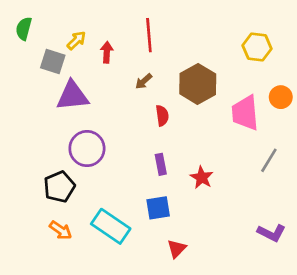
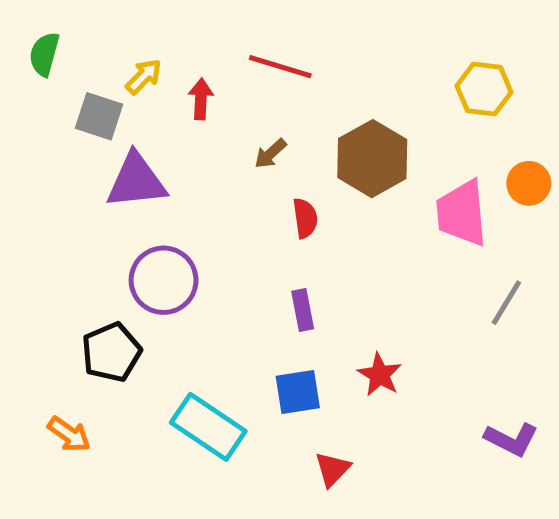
red line: (149, 35) -> (280, 67), turned -68
red star: (202, 178) -> (380, 375), moved
orange arrow: (61, 230) -> (69, 434), moved

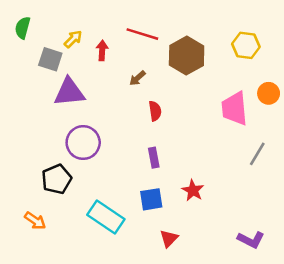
brown hexagon: (372, 159) -> (187, 55), moved
purple L-shape: (511, 439) -> (251, 240), moved

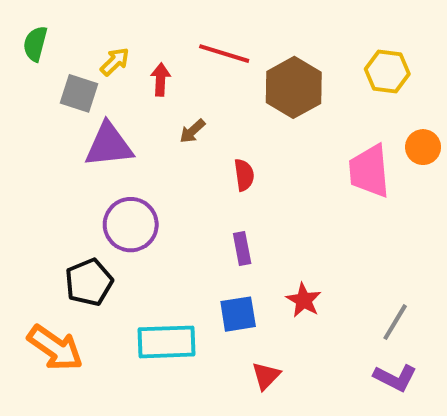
brown arrow: (137, 78) -> (192, 131), moved
gray line: (257, 154) -> (395, 322), moved
cyan rectangle: (106, 217) -> (166, 342), turned -36
orange arrow: (35, 221) -> (55, 348), size x1.6

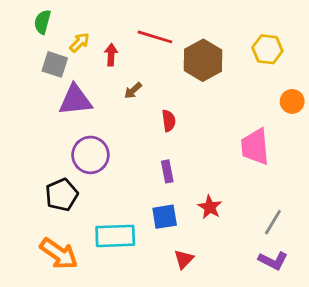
green semicircle: (35, 44) -> (42, 22), moved
pink trapezoid: (369, 171) -> (255, 147), moved
orange arrow: (55, 348) -> (59, 254), moved

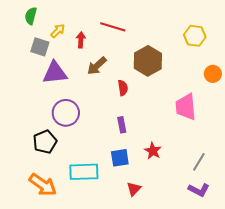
brown hexagon: (203, 60) -> (148, 61), moved
brown arrow: (133, 90) -> (97, 66), size x1.5

